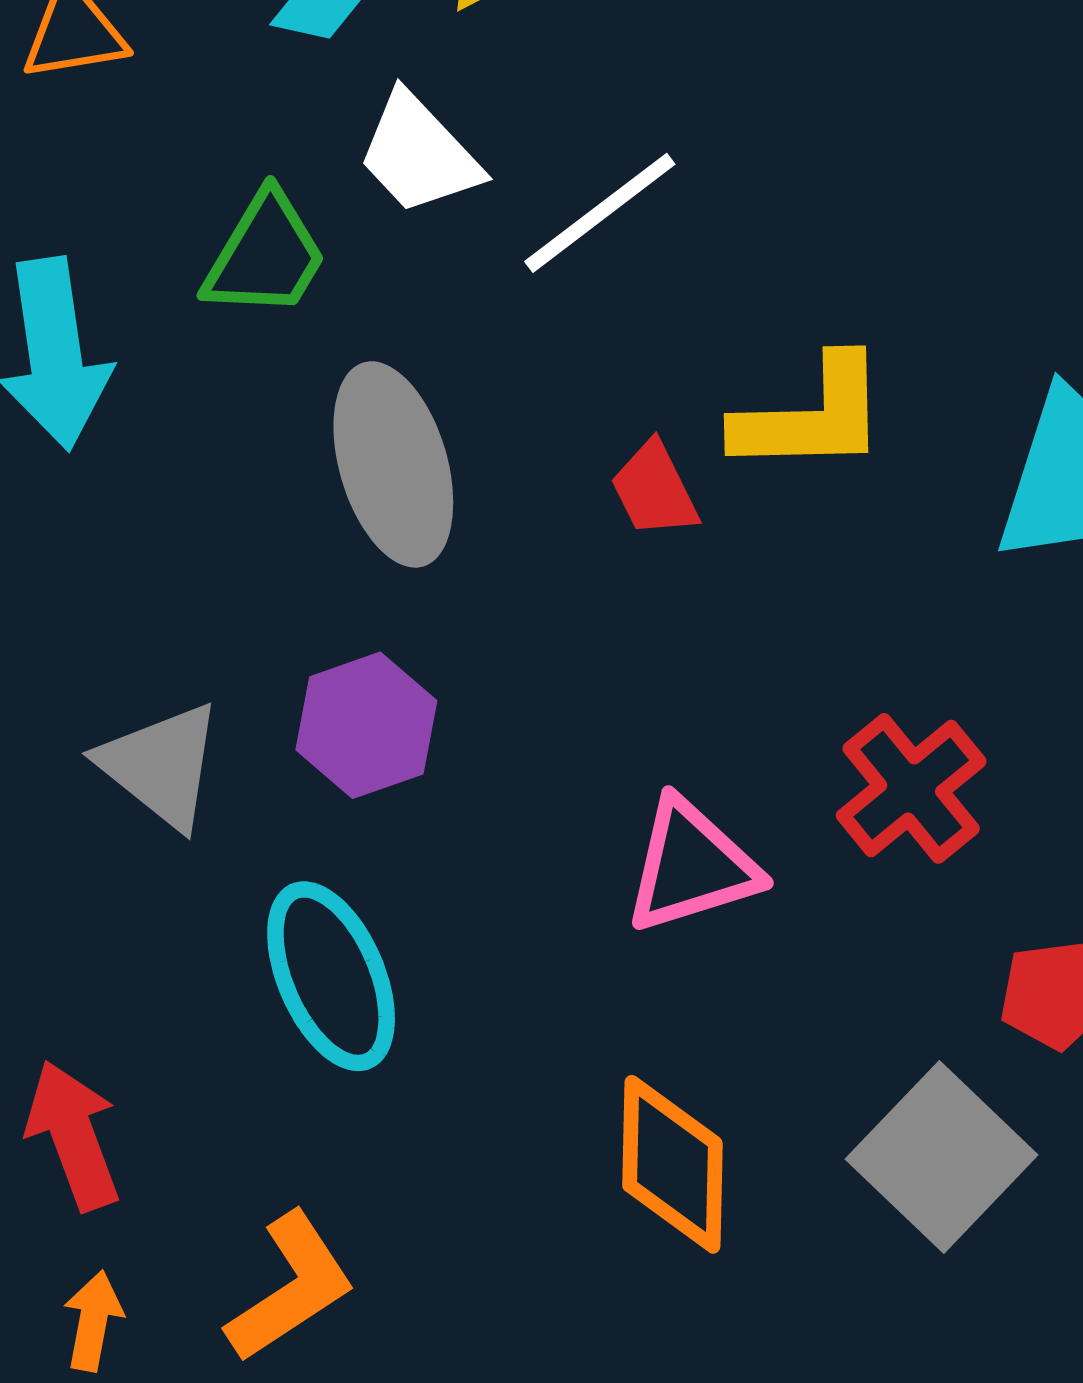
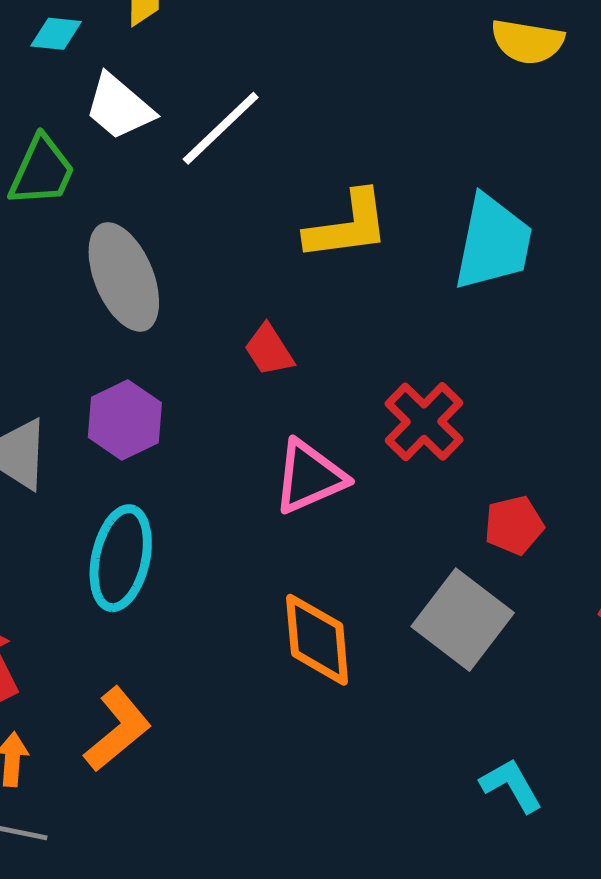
red trapezoid: (654, 490) -> (269, 350), moved
cyan ellipse: (331, 976) -> (121, 558), turned 42

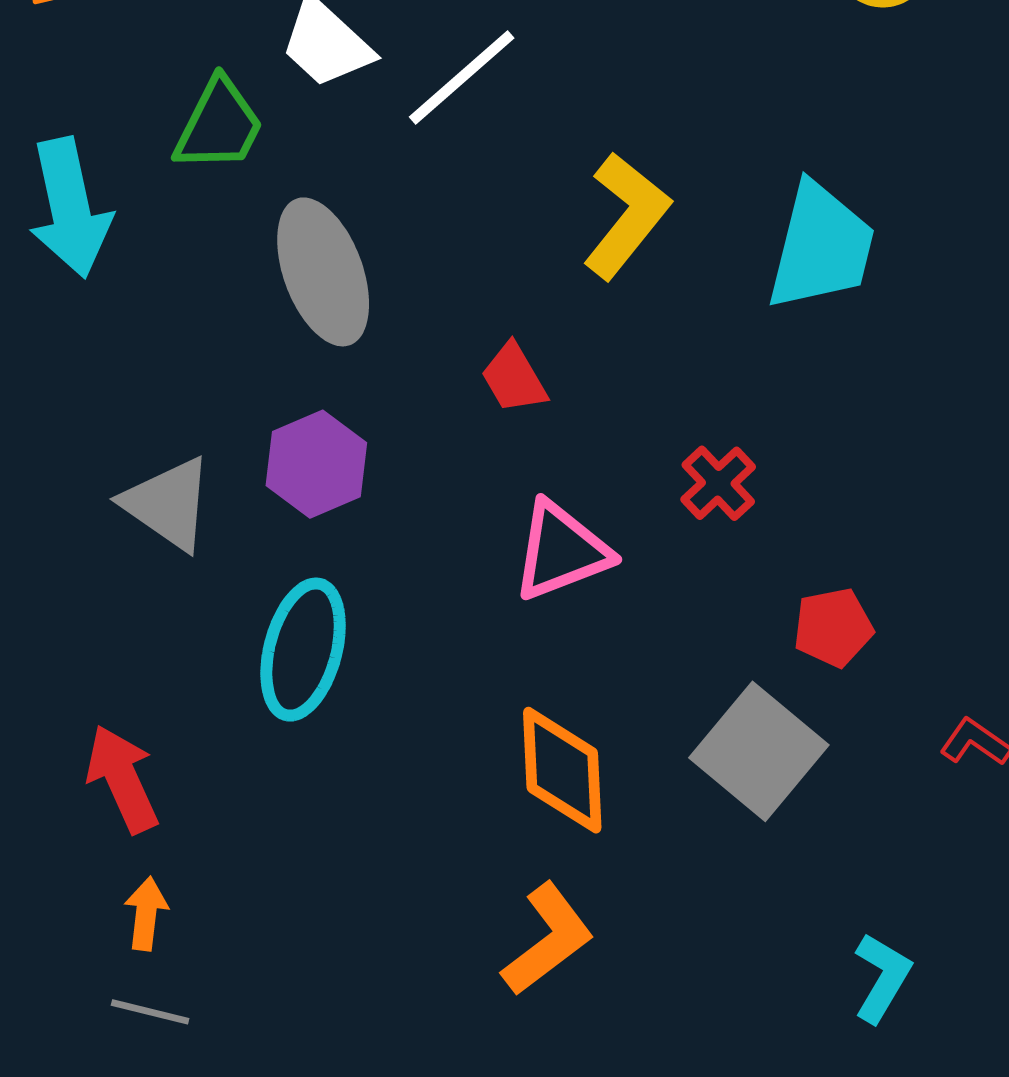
yellow L-shape: (347, 226) -> (626, 216), turned -46
red cross: (424, 422) -> (718, 483), size x0.7
orange L-shape: (117, 729) -> (548, 939), moved
cyan L-shape: (511, 785) -> (882, 978), moved, turned 58

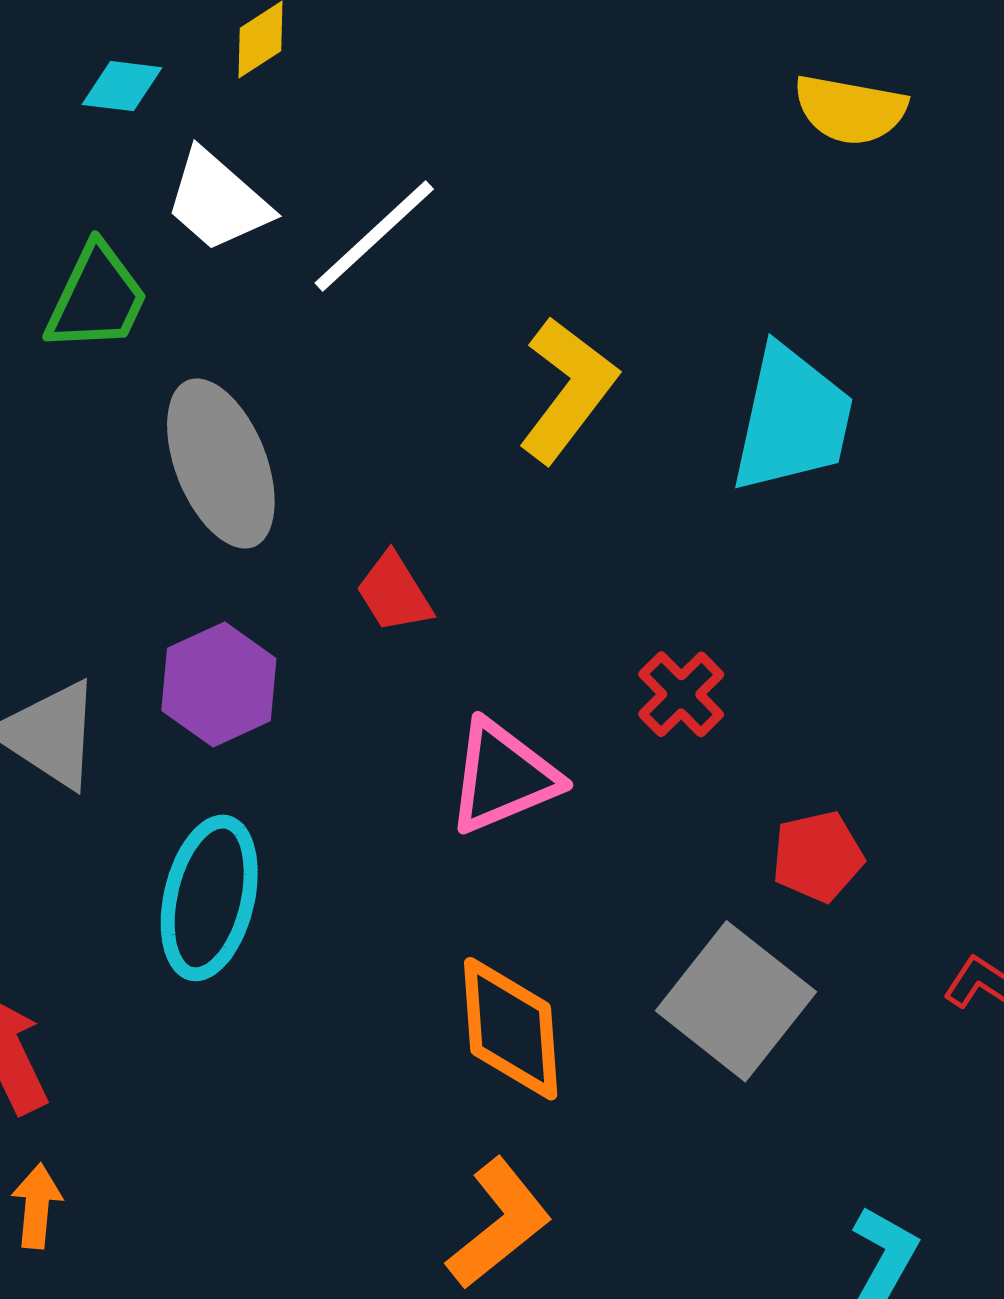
red trapezoid: (514, 378) -> (394, 593), moved

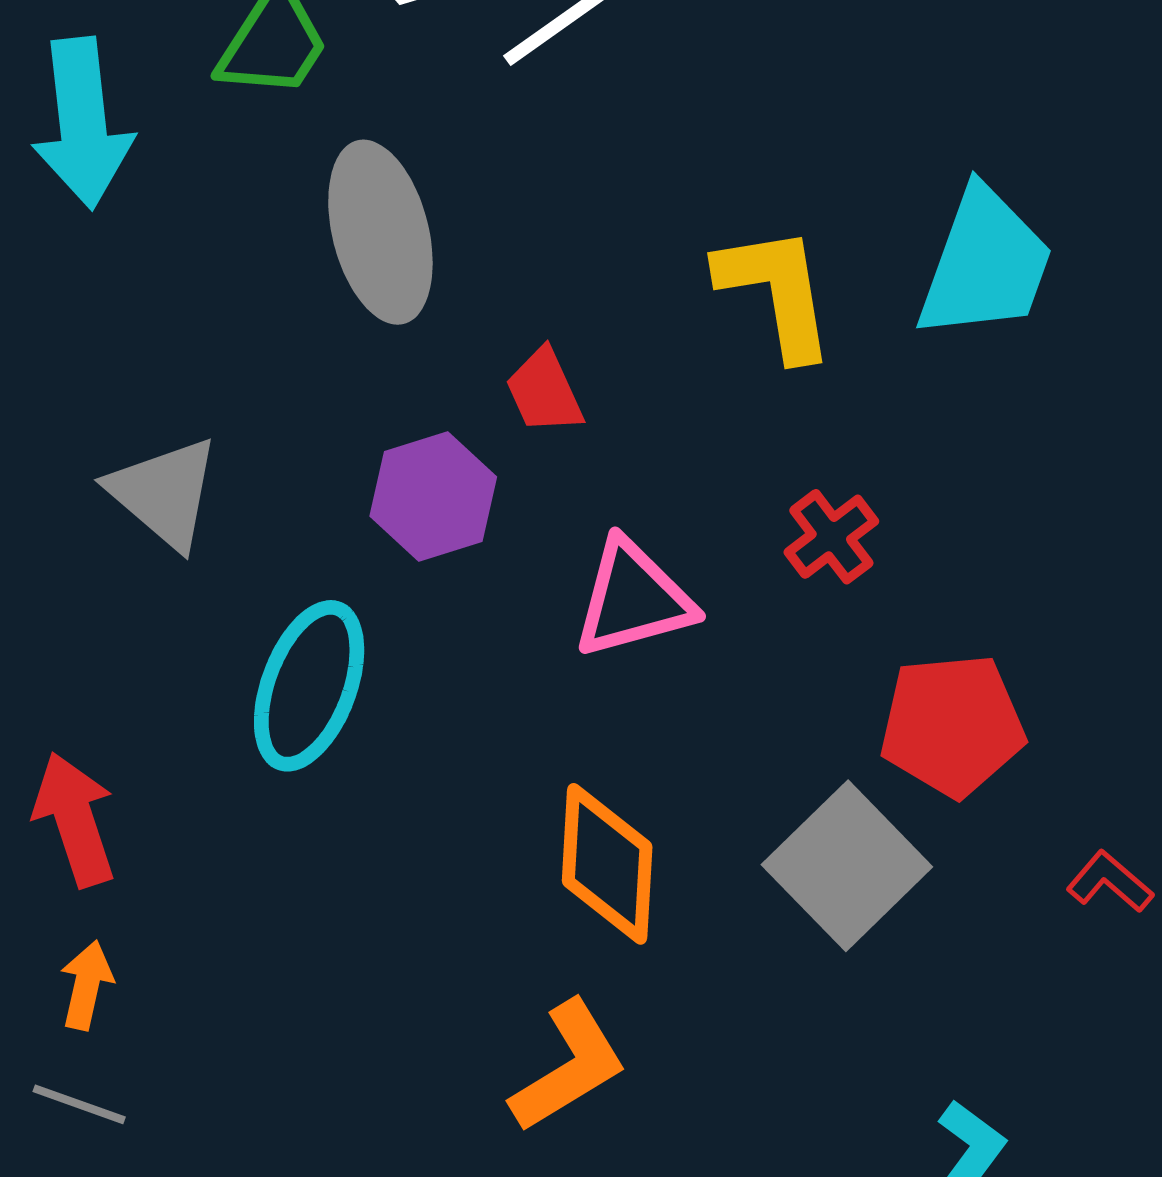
yellow L-shape: (568, 390) -> (776, 292), moved, turned -54
purple hexagon: (219, 685) -> (433, 497), moved
red pentagon: (818, 856) -> (952, 725), size x1.5

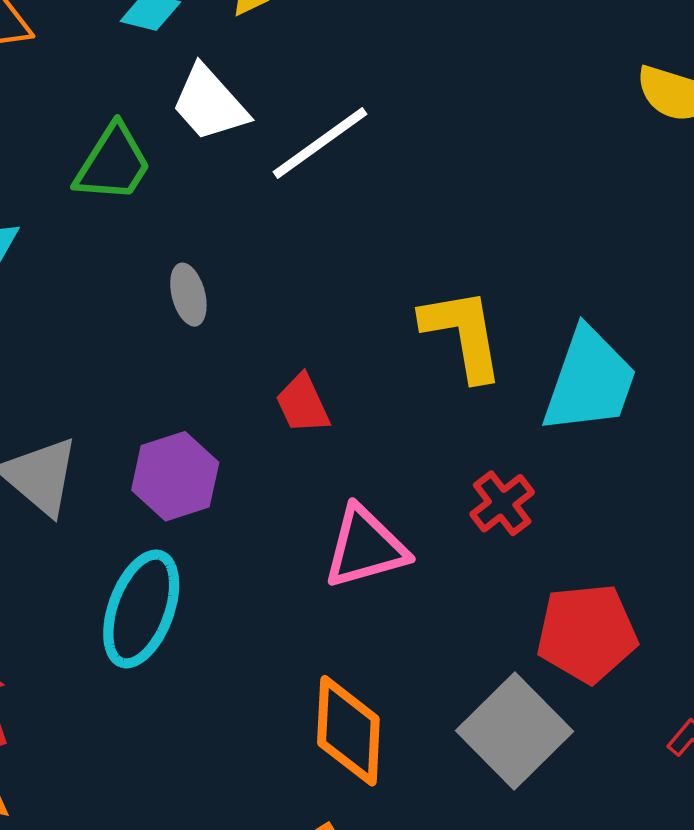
gray ellipse: (380, 232) -> (188, 295), size x0.5
cyan trapezoid: (985, 264) -> (590, 381), moved
purple hexagon: (433, 497) -> (175, 476), moved

